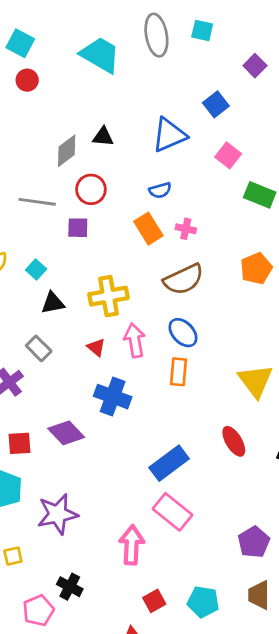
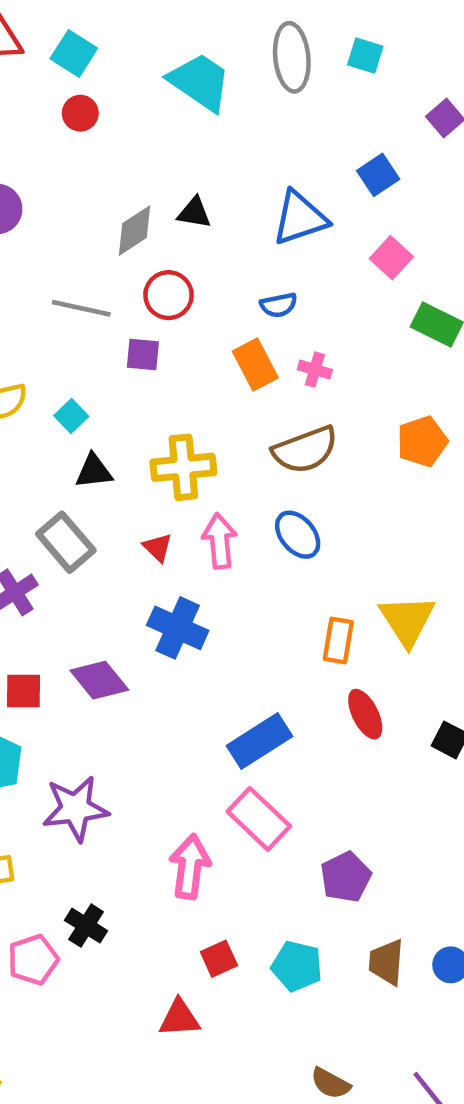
gray rectangle: (39, 348) -> (66, 542), size x1.4
orange rectangle: (179, 372) -> (338, 640), moved
purple pentagon: (254, 542) -> (346, 877), moved

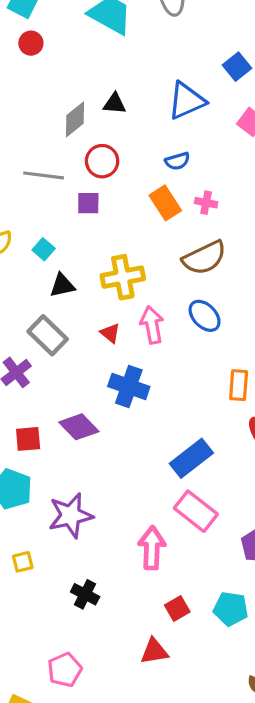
pink pentagon: (33, 960) -> (65, 670), moved

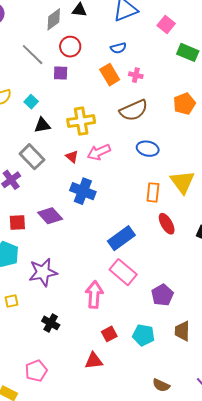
gray line: (44, 175) -> (33, 55), turned 35
blue ellipse: (205, 316) -> (148, 149), moved, turned -35
pink arrow: (152, 325) -> (99, 152), turned -105

